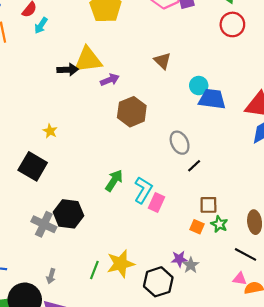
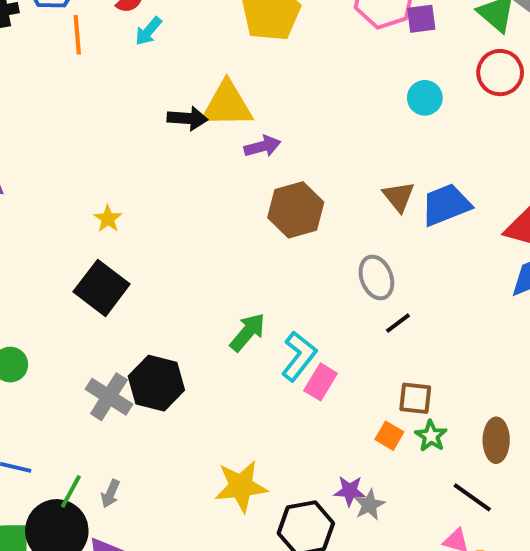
brown triangle: (162, 61) -> (399, 197), moved
cyan circle: (199, 86) -> (425, 98), moved
blue trapezoid: (212, 99) -> (446, 205), turned -36
yellow star: (50, 131) -> (108, 219), moved
green line: (94, 270) -> (71, 491), moved

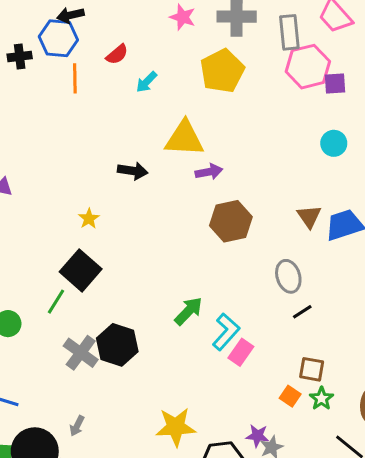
cyan arrow: (148, 31) -> (147, 82), moved
black arrow: (187, 118) -> (133, 171), moved
green line: (71, 491) -> (56, 302), moved

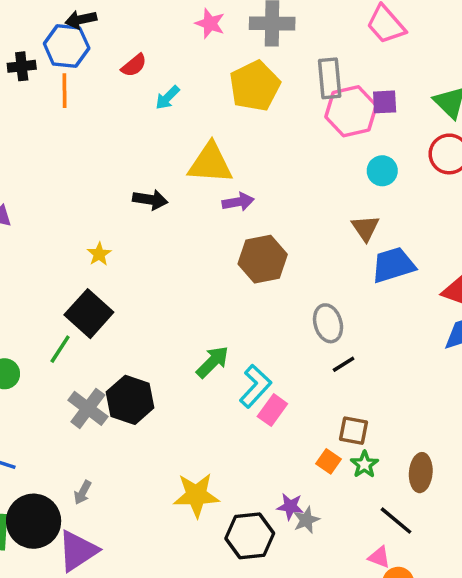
gray rectangle: (289, 32) -> (330, 78), moved
pink hexagon: (308, 67) -> (351, 111), moved
orange line: (75, 78) -> (65, 91), moved
brown triangle: (309, 216) -> (365, 228), moved

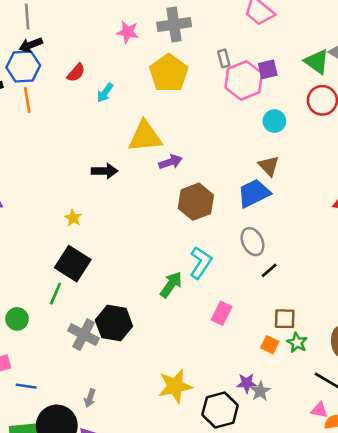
gray rectangle: (330, 78) -> (224, 58), size x0.6
blue trapezoid: (393, 265) -> (254, 193), moved
cyan L-shape: (255, 386) -> (201, 263), moved

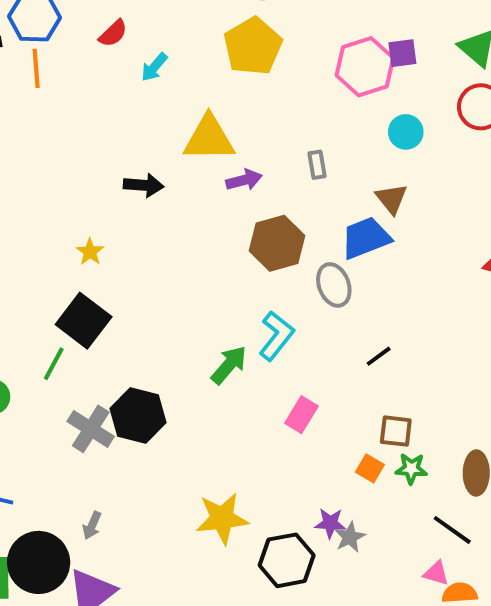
gray rectangle: (224, 58) -> (317, 165), moved
gray ellipse: (253, 242) -> (334, 285), moved
green star: (297, 343) -> (411, 469), turned -30

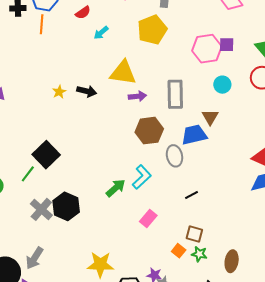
gray rectangle: (317, 165) -> (175, 94), size x2.0
yellow star: (90, 252) -> (59, 92), moved
gray arrow: (92, 525) -> (35, 258), size x1.6

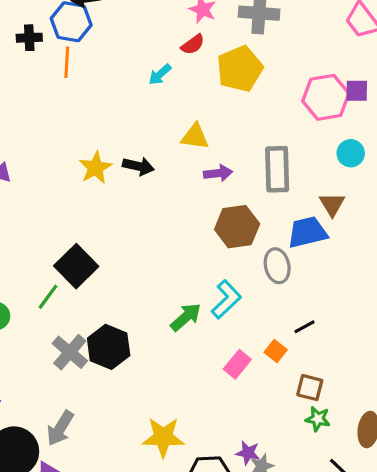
red semicircle: (83, 13) -> (193, 44), moved
yellow triangle: (123, 73) -> (195, 137), size x0.7
yellow star: (59, 92) -> (95, 168), size x1.5
orange square: (179, 251) -> (276, 351), moved

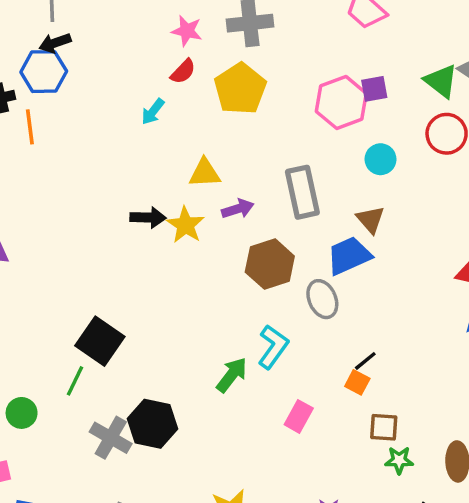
orange line: (67, 62) -> (30, 127), moved
yellow star: (95, 168) -> (185, 225), moved
orange square: (276, 351) -> (357, 382), moved

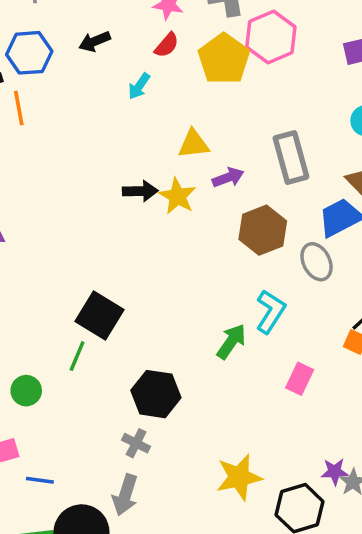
black arrow: (55, 43) -> (95, 41), moved
pink hexagon: (341, 103) -> (271, 37), moved
gray cross: (111, 438) -> (136, 443), moved, size x0.7

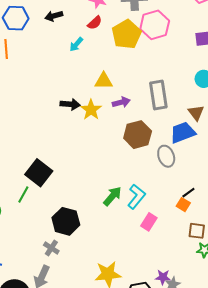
cyan L-shape: (271, 312) -> (136, 197), moved

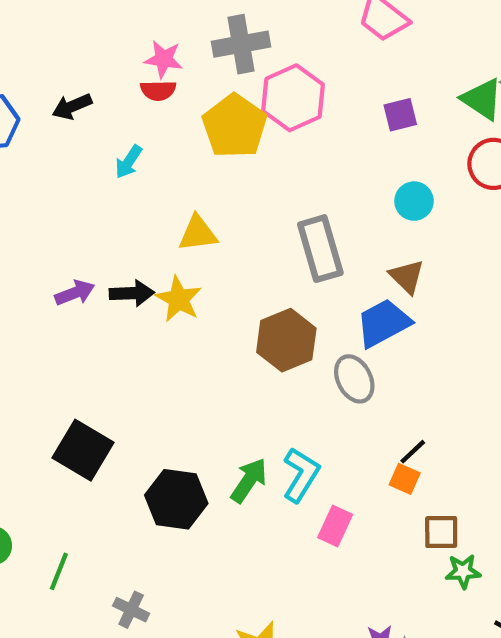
red semicircle: (95, 23) -> (158, 90), moved, turned 49
purple arrow: (121, 102) -> (75, 293), moved
green line: (23, 194) -> (59, 571), moved
black hexagon: (66, 221) -> (176, 499), moved

